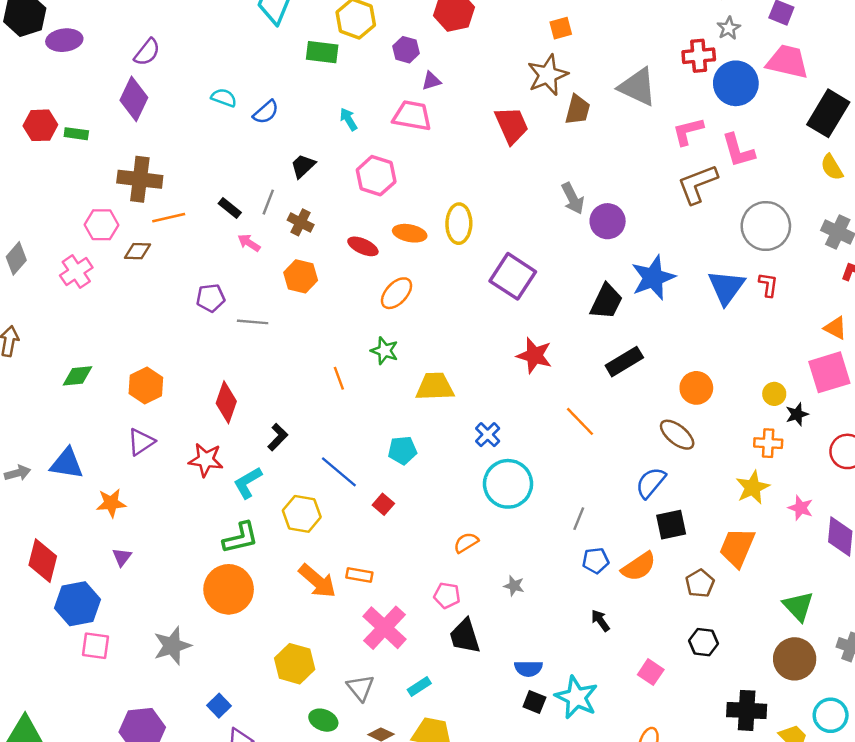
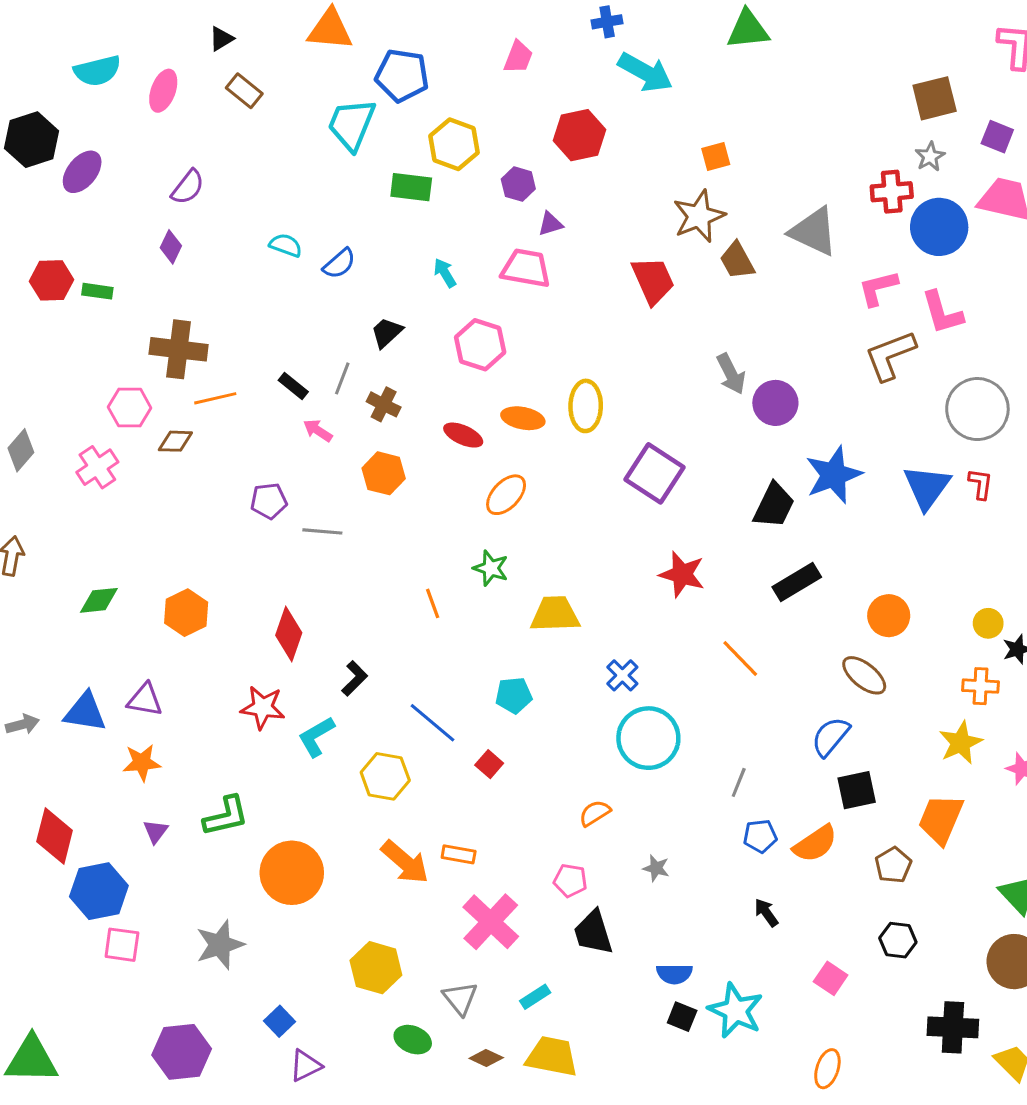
purple ellipse: (64, 40) -> (82, 172), turned -44
purple diamond: (134, 99) -> (171, 247), size x0.6
brown trapezoid: (578, 110) -> (737, 261), turned 136
purple triangle: (141, 442) -> (145, 700), moved, turned 44
green L-shape: (241, 538) -> (226, 816), moved

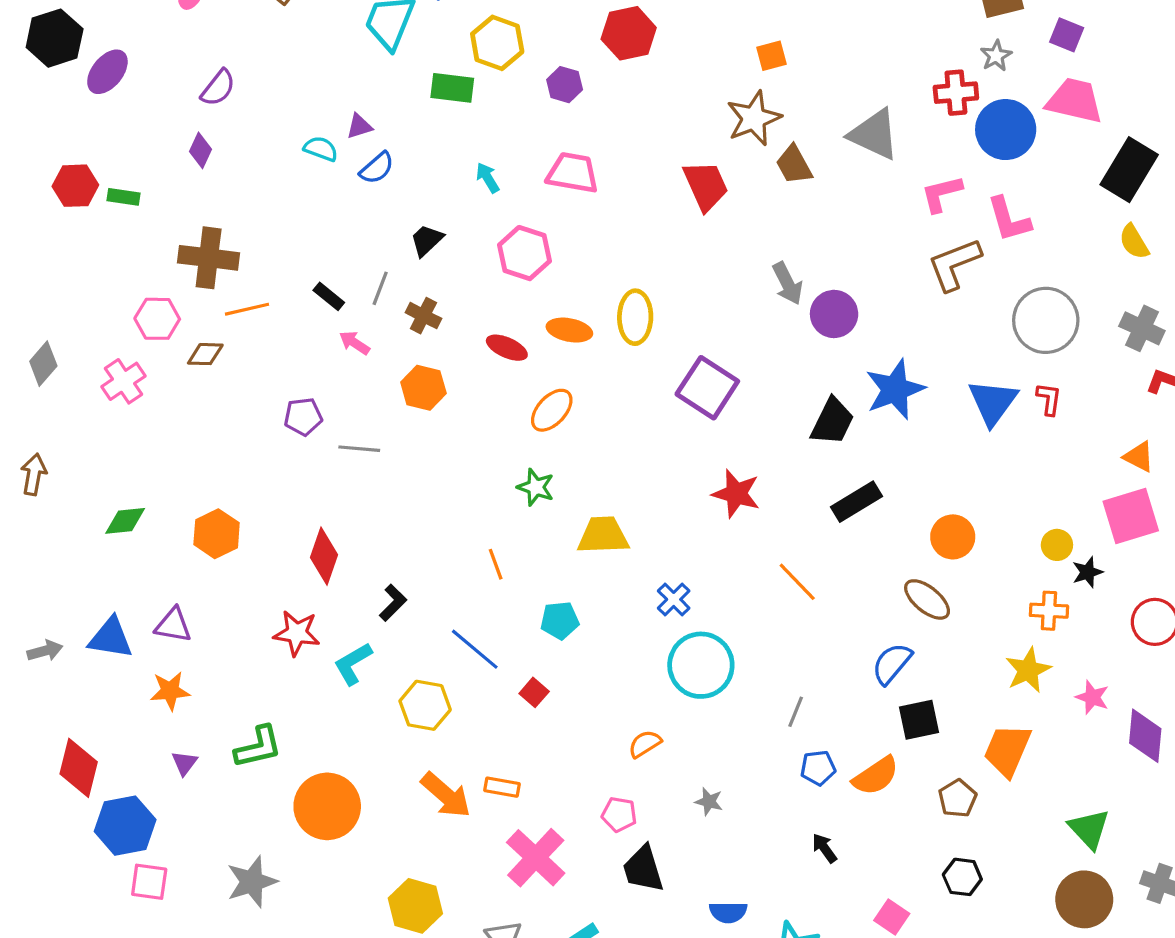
purple triangle: (550, 224) -> (359, 126), moved
orange line: (433, 603) -> (496, 564), moved

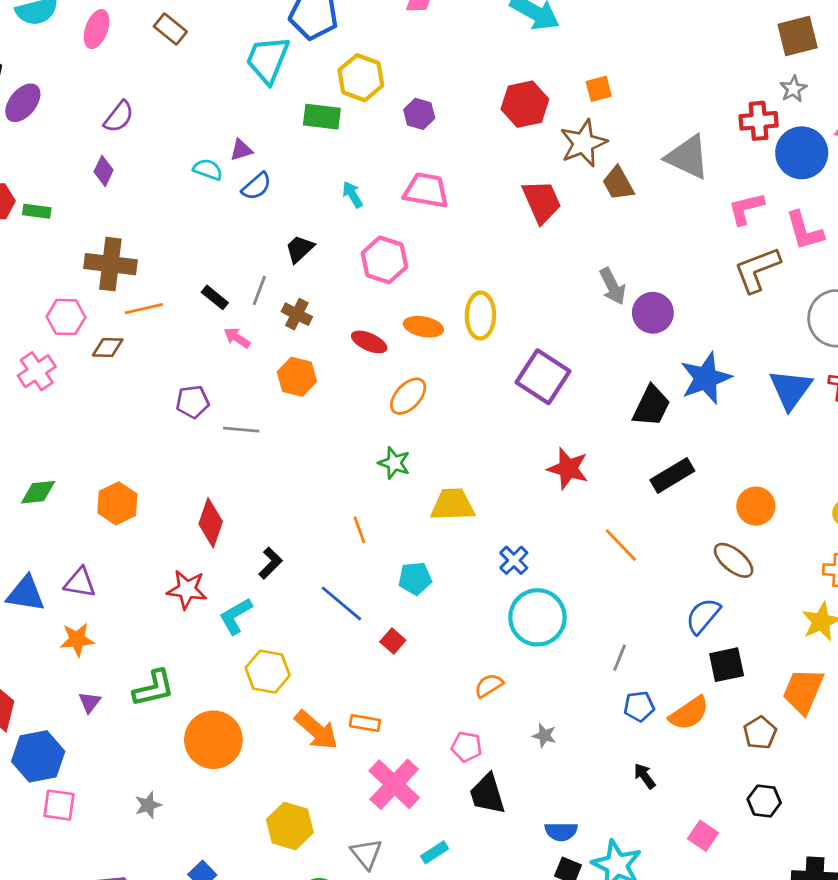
red hexagon: (629, 33) -> (525, 104), moved
yellow hexagon: (425, 705) -> (268, 672), moved
gray star: (252, 882) -> (148, 805), size x0.6

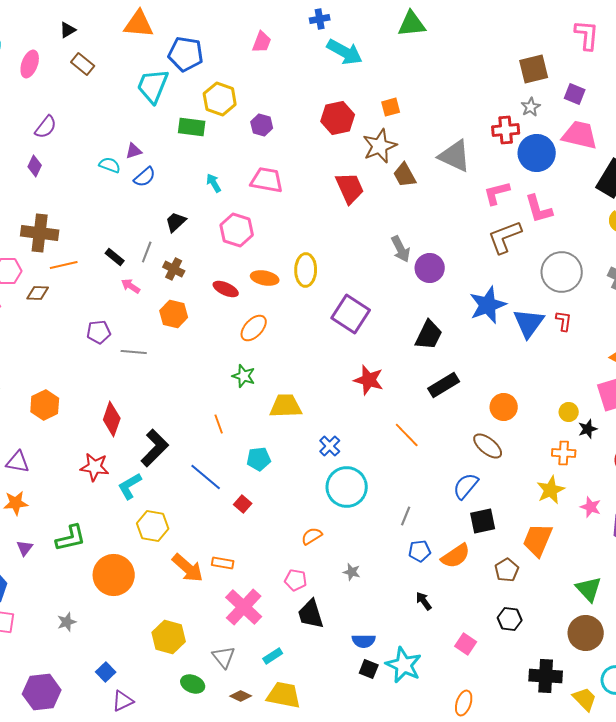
blue star: (706, 378) -> (488, 305), moved
black L-shape: (270, 563) -> (155, 448), size x1.6

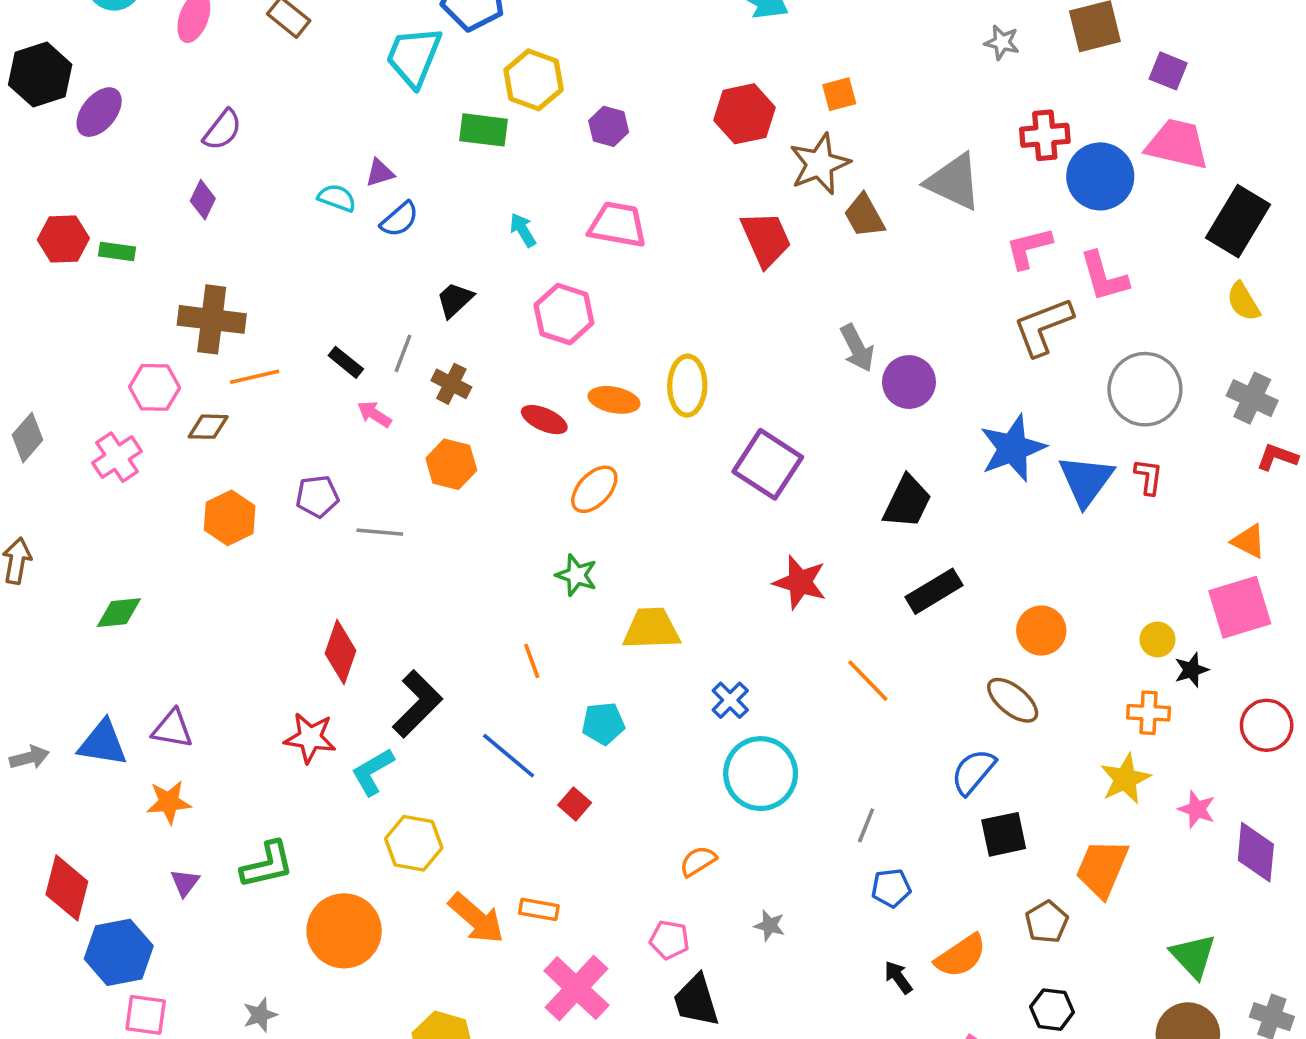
gray star: (531, 107) -> (1002, 42), moved, turned -30
orange hexagon: (45, 405) -> (230, 518), moved
orange semicircle: (456, 556) -> (961, 956), moved

